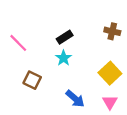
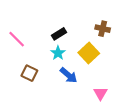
yellow square: (110, 73) -> (89, 53), moved
blue arrow: (75, 99) -> (69, 75), moved

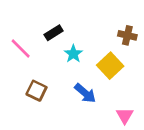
black rectangle: (59, 34) -> (54, 33), moved
cyan star: (58, 53) -> (73, 54), moved

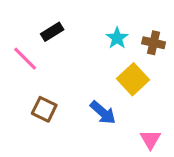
black rectangle: (54, 33) -> (52, 32), moved
cyan star: (73, 54) -> (117, 38), moved

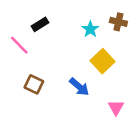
brown cross: (154, 43) -> (118, 22), moved

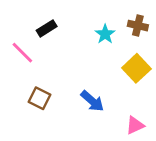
yellow square: (103, 61) -> (136, 68), moved
pink triangle: (116, 108) -> (135, 125), turned 35

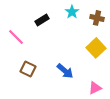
black rectangle: (47, 28) -> (42, 20), moved
cyan star: (105, 34) -> (72, 12), moved

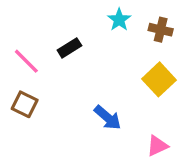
black rectangle: (42, 20) -> (69, 48), moved
brown square: (28, 69) -> (25, 104), moved

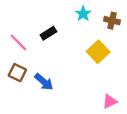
yellow square: (159, 79) -> (98, 52), moved
blue arrow: (108, 118) -> (44, 82), moved

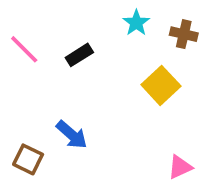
pink line: (18, 43) -> (24, 49), moved
brown square: (17, 73) -> (28, 159), moved

